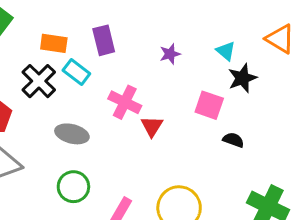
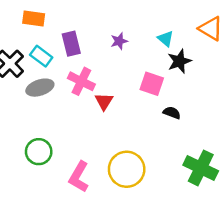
purple rectangle: (104, 40) -> (71, 44), moved
orange rectangle: (54, 43) -> (34, 18), moved
gray ellipse: (72, 134) -> (40, 88), moved, turned -32

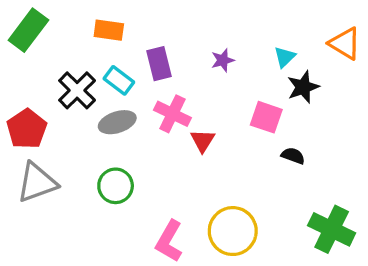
cyan triangle: (166, 39) -> (285, 57), turned 36
green circle: (39, 152) -> (116, 186), moved

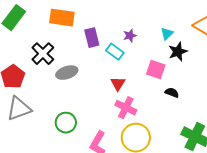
orange rectangle: (109, 30) -> (62, 18), size x1.4
cyan rectangle: (119, 80) -> (115, 52), moved
pink cross: (172, 114) -> (126, 108), moved
green circle: (116, 186) -> (66, 123), moved

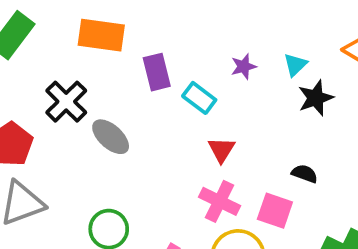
purple star: (130, 36) -> (244, 67), moved
pink square: (156, 70) -> (275, 211), moved
gray ellipse: (67, 73) -> (111, 137), turned 60
red triangle: (118, 84) -> (221, 150), moved

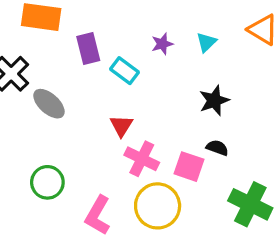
black star: (316, 98) -> (214, 101), moved
red triangle: (221, 150) -> (121, 126), moved
black semicircle: (305, 174) -> (217, 148), moved

